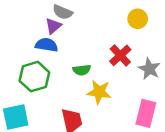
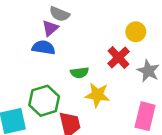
yellow circle: (138, 19) -> (136, 32), moved
green hexagon: (34, 77) -> (44, 101), moved

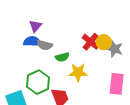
gray semicircle: (59, 14) -> (45, 45), moved
yellow circle: (136, 32) -> (104, 42), moved

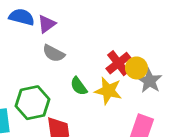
blue semicircle: (32, 42) -> (22, 17), moved
green semicircle: (62, 57) -> (79, 86), moved, turned 56
yellow star: (78, 72) -> (108, 91), moved

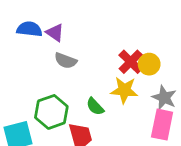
purple triangle: (47, 24) -> (55, 33), turned -42
gray star: (149, 81) -> (164, 98), moved
green semicircle: (79, 86) -> (95, 107), moved

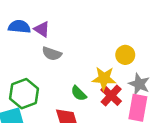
red cross: (131, 62) -> (111, 95), moved
green hexagon: (51, 112) -> (24, 94), moved

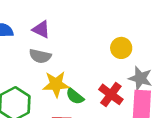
purple triangle: (42, 29) -> (41, 29), moved
yellow star: (104, 78) -> (56, 84), moved

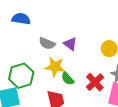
purple triangle: (41, 29) -> (70, 44), moved

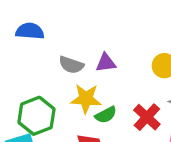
purple triangle: (70, 44) -> (106, 63), turned -40
green semicircle: (68, 79) -> (106, 115), turned -72

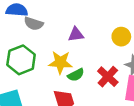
gray semicircle: (71, 65) -> (34, 24), moved
green hexagon: (36, 116) -> (21, 60), moved

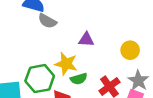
green hexagon: (21, 60) -> (40, 79), moved

